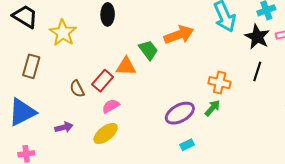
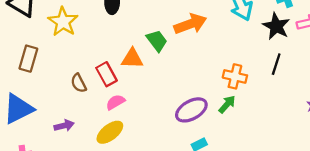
red rectangle: (103, 81) -> (107, 74), turned -70

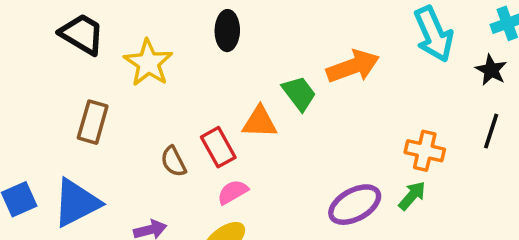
black star: (276, 26) -> (491, 70), size x0.7

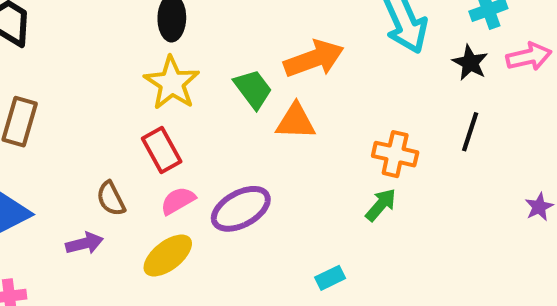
yellow star: (148, 63) -> (172, 83), moved
orange triangle: (260, 122) -> (296, 122), moved
brown semicircle: (173, 162) -> (111, 199), moved
purple ellipse: (355, 205) -> (241, 209), moved

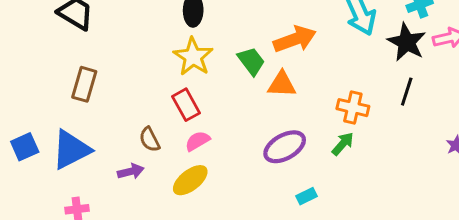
black star: (470, 63) -> (407, 42), size x1.5
purple ellipse: (241, 209) -> (285, 147), moved

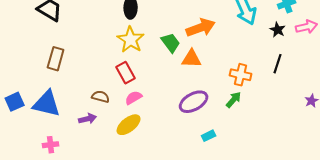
black star: (407, 42) -> (278, 30), size x0.6
brown semicircle: (150, 139) -> (101, 97), turned 132
blue triangle: (71, 150) -> (47, 104), turned 40

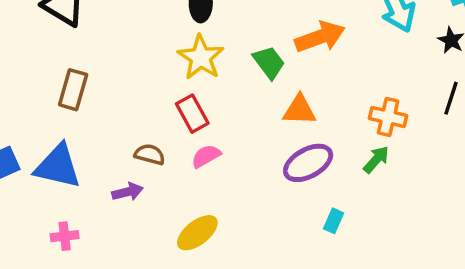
orange triangle: (192, 59) -> (300, 110), moved
yellow ellipse: (129, 125) -> (197, 233), moved
cyan rectangle: (209, 136) -> (334, 221), turned -40

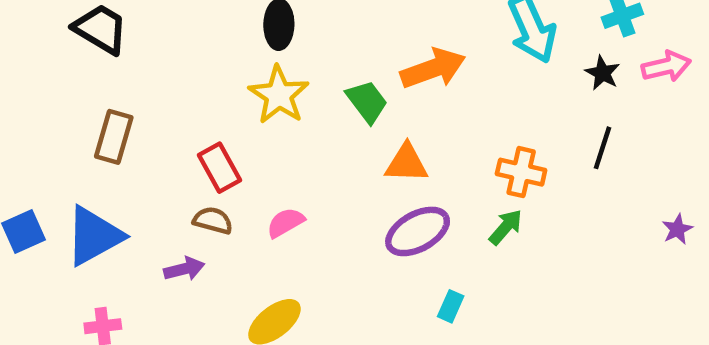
red rectangle: (192, 114) -> (219, 168), moved
blue triangle: (58, 166) -> (94, 236), turned -42

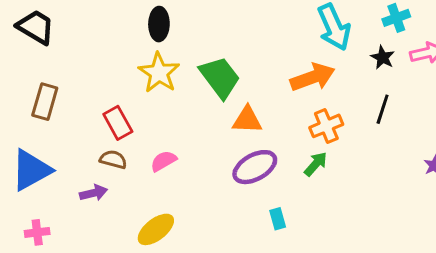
orange arrow: (433, 69) -> (313, 77), moved
green trapezoid: (367, 102) -> (220, 77), size x1.4
orange cross: (521, 172) -> (326, 126), turned -36
cyan rectangle: (451, 306) -> (278, 219), turned -40

